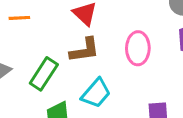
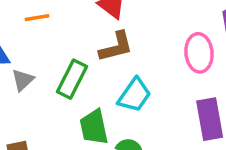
pink ellipse: (138, 48) -> (199, 53), moved

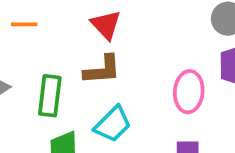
green rectangle: (72, 79) -> (50, 96), turned -30

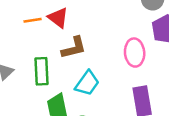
orange line: (24, 24) -> (33, 20), moved
red triangle: (106, 25) -> (58, 18), moved

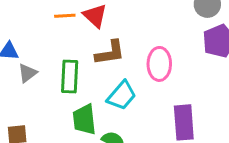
pink ellipse: (135, 53) -> (159, 64), moved

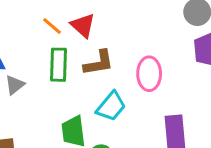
orange line: (65, 16) -> (52, 26), turned 45
green rectangle: (70, 77) -> (59, 65), moved

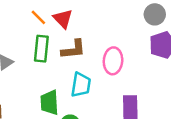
cyan trapezoid: (111, 106) -> (81, 85), turned -35

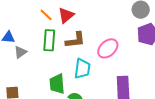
red triangle: (63, 19) -> (66, 15), turned 36
pink ellipse: (113, 61) -> (108, 48), turned 45

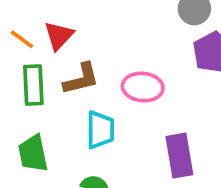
pink ellipse: (108, 48) -> (143, 87), turned 55
green trapezoid: (57, 84) -> (33, 153), moved

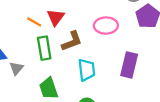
pink ellipse: (143, 87) -> (106, 26), moved
purple rectangle: (179, 156) -> (129, 65), moved, turned 30

